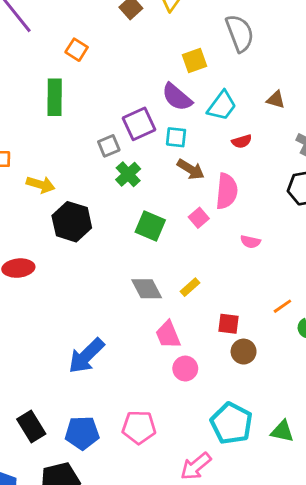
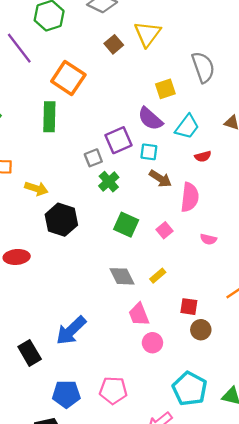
orange square: (77, 50) -> (68, 78), size x1.8
pink square: (199, 218) -> (165, 230), moved
black rectangle: (31, 426) -> (30, 353), moved

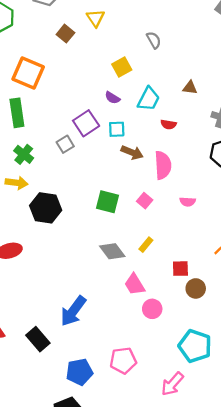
yellow triangle: (147, 34) -> (96, 18), size x0.7
gray semicircle: (203, 67) -> (154, 40), size x0.6
purple semicircle: (150, 119) -> (112, 98), size x0.6
red semicircle: (203, 156) -> (168, 124), turned 35
green cross: (109, 182) -> (24, 154), moved

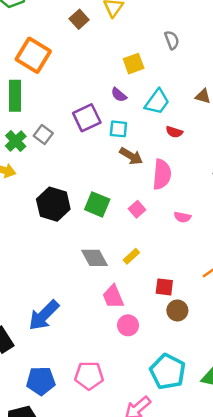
gray square: (65, 144) -> (43, 135), moved, turned -30
black hexagon: (46, 208) -> (53, 204), moved

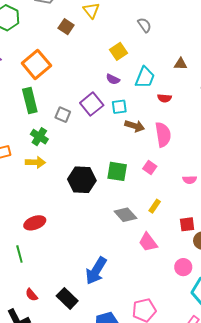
orange square: (33, 55) -> (36, 64), turned 32
gray square: (43, 135) -> (63, 115), moved
pink semicircle: (182, 217) -> (190, 180), moved
pink circle: (128, 325) -> (183, 267), moved

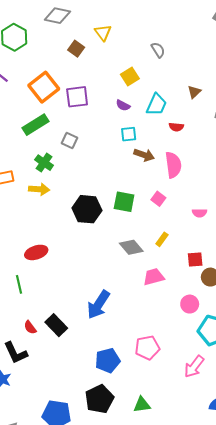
brown triangle: (180, 64) -> (194, 92), turned -48
green rectangle: (30, 101) -> (35, 125), turned 70
purple square: (92, 104) -> (77, 97), moved, turned 30
pink trapezoid: (148, 242) -> (154, 277), turned 110
black rectangle: (67, 298) -> (56, 325), moved

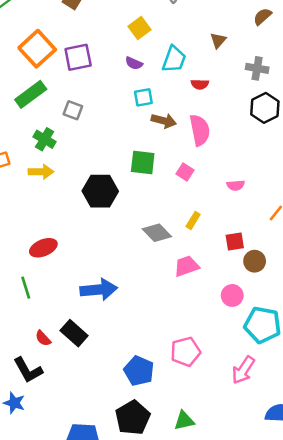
green square: (124, 202) -> (143, 162), moved
blue arrow: (98, 305) -> (99, 290), moved, turned -124
blue pentagon: (108, 361) -> (139, 371), turned -30

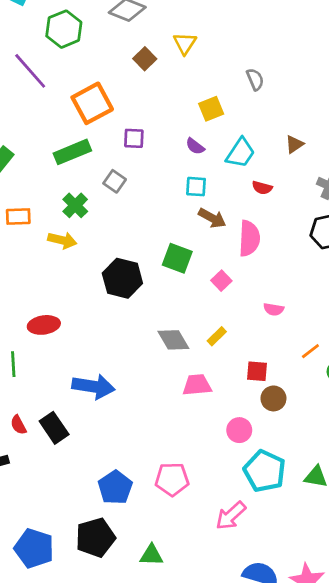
purple square: (78, 57) -> (134, 138), moved, size x0.7

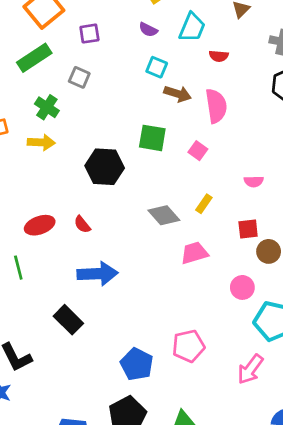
cyan square: (196, 187) -> (157, 67), turned 30
pink semicircle: (274, 309) -> (254, 182), moved
red semicircle: (18, 425) -> (82, 224), moved

